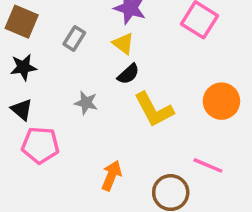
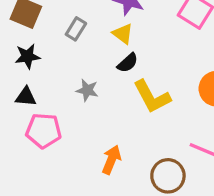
black triangle: (22, 110) -> (26, 97), turned -35

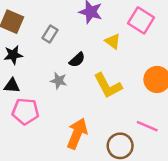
yellow triangle: (123, 34) -> (113, 41), moved
black semicircle: (128, 63) -> (77, 60), moved
orange arrow: (111, 160) -> (77, 134), size x1.4

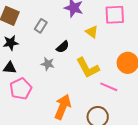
pink square: (141, 20) -> (115, 15), turned -35
pink pentagon: (25, 111) -> (21, 89), turned -30
pink line: (147, 126) -> (109, 87), moved

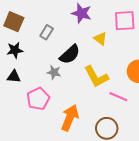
black semicircle: (63, 47) -> (70, 54), size x1.5
pink pentagon: (21, 89) -> (38, 99), moved

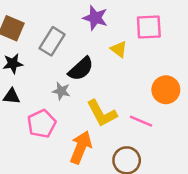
gray rectangle: (47, 32) -> (52, 41), size x1.5
yellow L-shape: (96, 77) -> (102, 113), moved

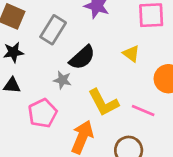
yellow triangle: (119, 49) -> (131, 54), moved

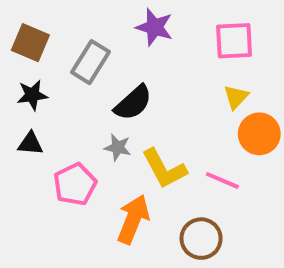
yellow triangle: (131, 54) -> (236, 97), moved, turned 36
gray star: (62, 80) -> (118, 147), moved

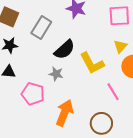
yellow L-shape: (164, 169) -> (92, 63), moved
pink line: (222, 180) -> (113, 92), turned 36
pink pentagon: (75, 184) -> (33, 94), turned -30

